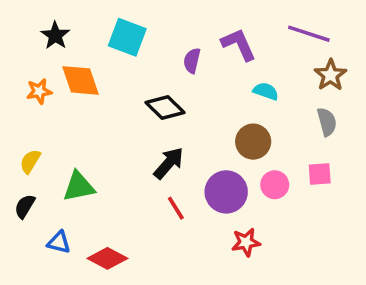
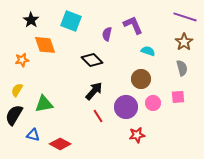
purple line: (309, 34) -> (185, 17), moved
orange star: (39, 91) -> (22, 60), moved
black semicircle: (25, 206) -> (14, 115), size x1.5

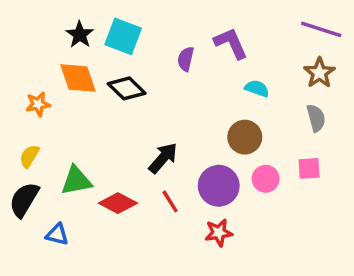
black star: (31, 20) -> (80, 35), moved
black diamond: (92, 60) -> (127, 88), moved
red star: (137, 135) -> (219, 233), moved
red diamond: (60, 144) -> (118, 203), moved

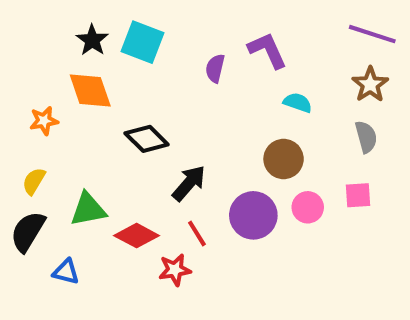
black diamond: (127, 88) -> (147, 139), moved
red star: (219, 233) -> (175, 270), moved

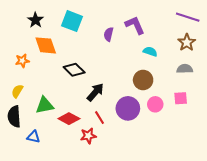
black star: (92, 40) -> (36, 20), moved
gray semicircle: (366, 137) -> (185, 69), turned -77
black semicircle: (28, 231) -> (14, 117), turned -35

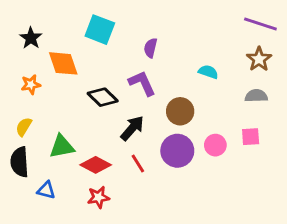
black star: (36, 20) -> (31, 38), moved
purple L-shape: (135, 25) -> (142, 83), moved
brown circle: (143, 80) -> (180, 111), moved
red star: (88, 136) -> (98, 197), moved

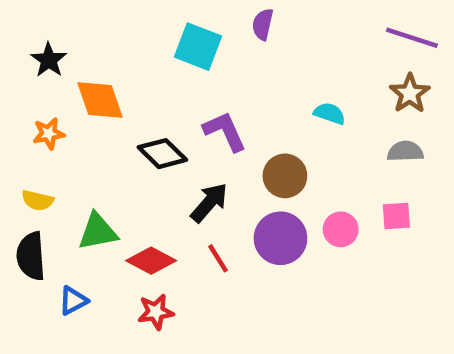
cyan square: (100, 30) -> (198, 47), moved
purple semicircle: (151, 48) -> (263, 24), moved
yellow semicircle: (24, 127) -> (38, 200), turned -108
blue triangle: (46, 190) -> (73, 301), turned -42

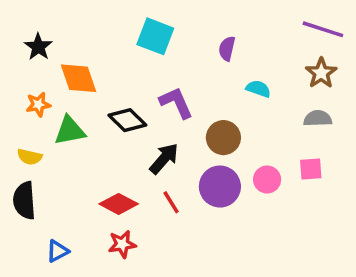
purple semicircle: (263, 24) -> (227, 49), moved
green triangle: (98, 232) -> (70, 131), moved
blue triangle: (73, 301) -> (58, 251), moved

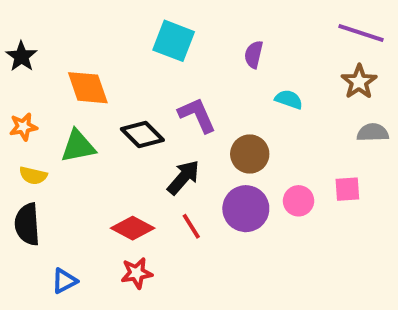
black star: (38, 47) -> (21, 56), moved
orange star: (38, 104) -> (23, 127), moved
gray semicircle: (318, 118) -> (373, 133), moved

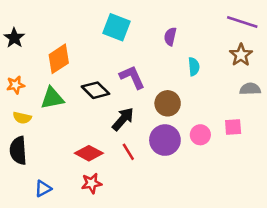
orange diamond: (88, 88) -> (59, 59), turned 76
cyan semicircle: (289, 99) -> (194, 67), turned 66

